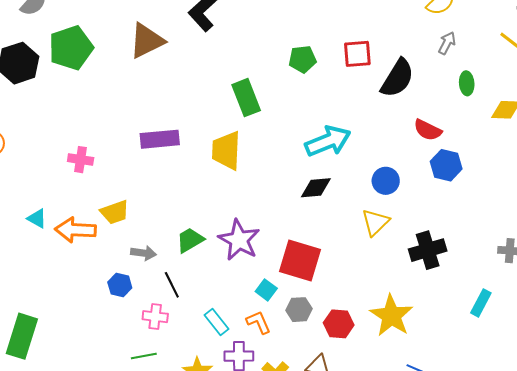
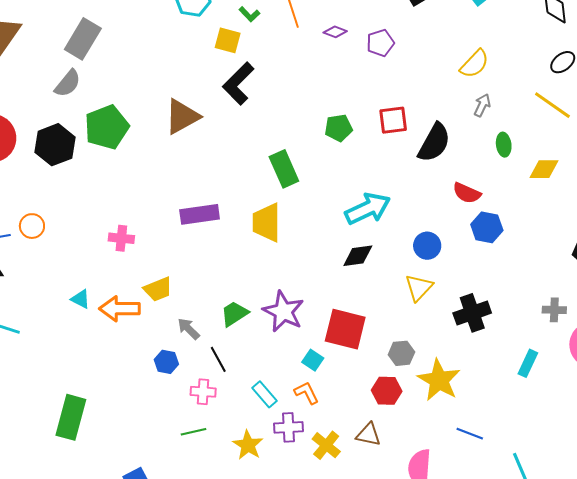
gray arrow: (144, 253) -> (189, 329), turned -140
gray hexagon: (299, 310) -> (401, 353), moved

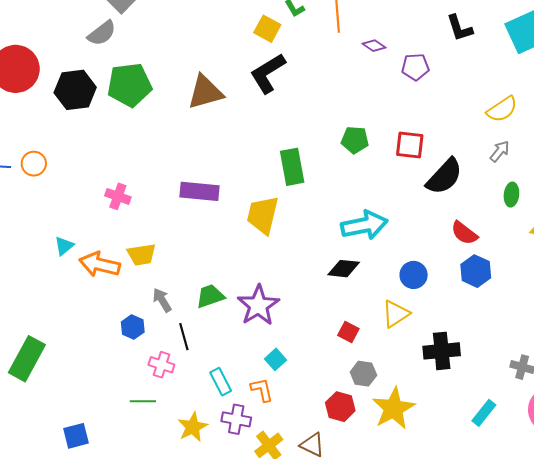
cyan triangle: (81, 299) -> (64, 246), turned 40
red square: (345, 329) -> (348, 332), moved, size x0.5

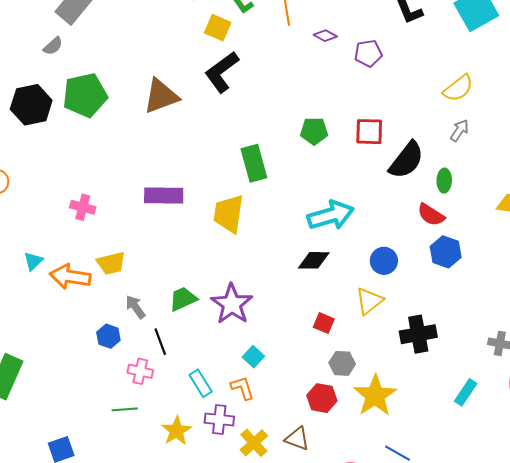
gray semicircle: (102, 33) -> (53, 46), size x0.7
green ellipse: (511, 195) -> (444, 181), moved

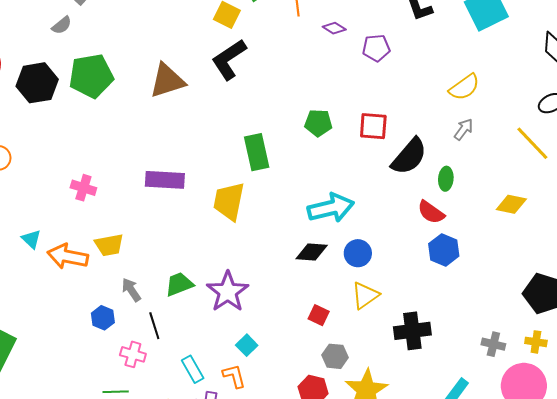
cyan triangle: (33, 261) -> (31, 239), turned -35
blue circle: (384, 261) -> (358, 253), moved

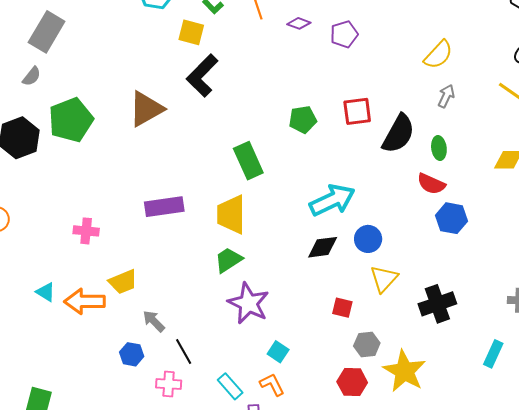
green trapezoid: (179, 284) -> (228, 260), moved

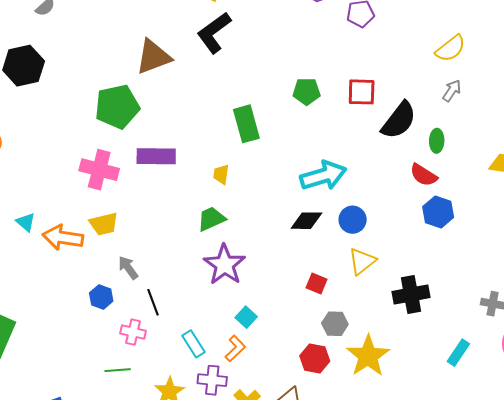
green pentagon: (71, 120) -> (117, 107), moved
yellow trapezoid: (231, 214) -> (221, 174), size x0.5
pink cross: (86, 231) -> (99, 170), moved, size x1.5
orange L-shape: (272, 384) -> (235, 349), turned 64

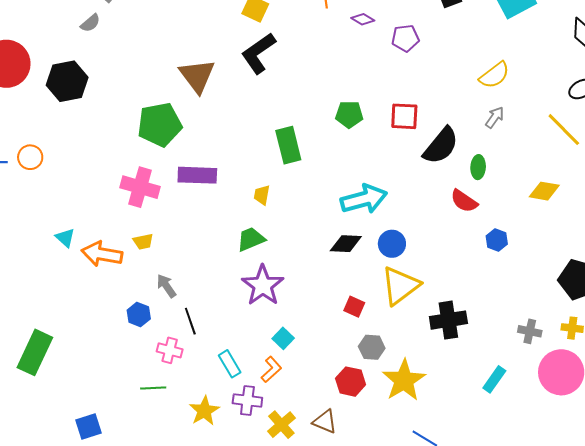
brown triangle: (153, 57) -> (197, 76), turned -48
blue hexagon: (438, 212) -> (497, 240), moved, size x0.7
yellow trapezoid: (104, 224) -> (143, 242), size x0.7
yellow triangle: (362, 261) -> (400, 286), size x1.4

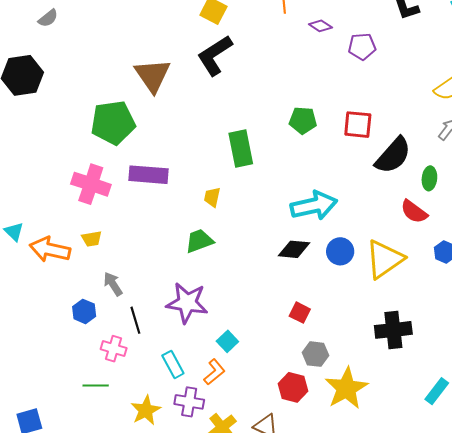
purple star: (263, 285) -> (187, 303), moved, turned -30
yellow triangle: (400, 286) -> (385, 259), moved

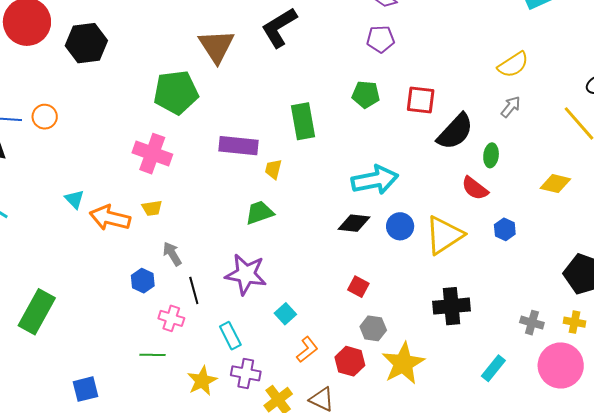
purple pentagon: (362, 46) -> (380, 39), moved
purple rectangle: (149, 175) -> (239, 146), moved
orange L-shape: (214, 372) -> (307, 350), moved

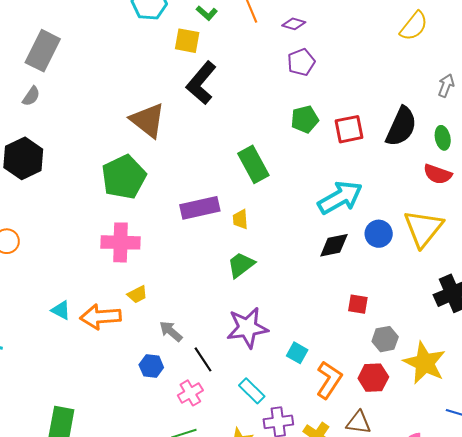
yellow semicircle: (513, 65) -> (414, 26), moved
red square: (421, 100) -> (349, 129), moved
pink cross: (171, 318) -> (190, 393), turned -30
orange L-shape: (307, 350) -> (329, 380), size x1.4

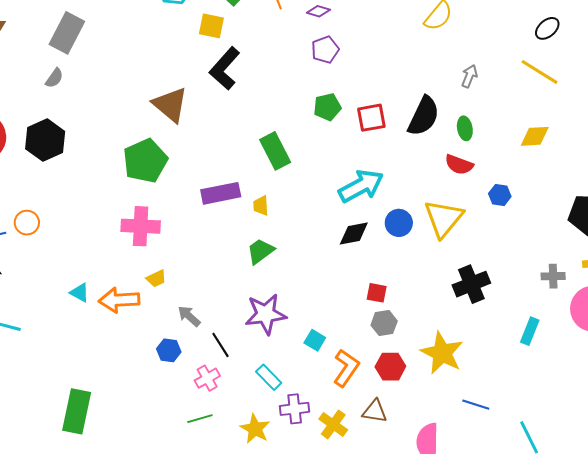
gray hexagon: (385, 339) -> (384, 323), moved

